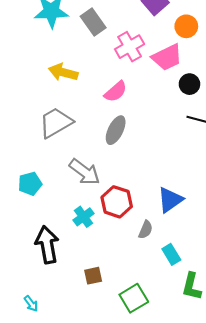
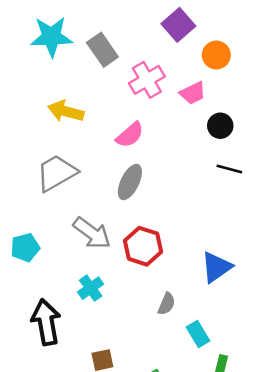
pink trapezoid: (167, 57) -> (193, 93), size x0.7
blue triangle: (170, 200) -> (216, 267), moved
red hexagon: (117, 202) -> (143, 246), moved

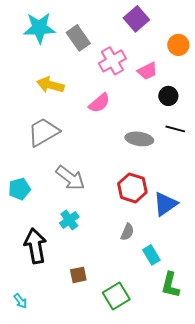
orange circle: (216, 55) -> (178, 45), moved
gray ellipse: (130, 182) -> (139, 139), moved, turned 72
red hexagon: (143, 246) -> (132, 188), moved

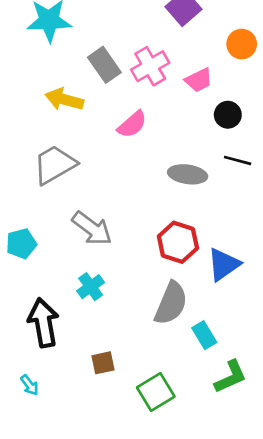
gray rectangle: (78, 38) -> (104, 65), moved
gray semicircle: (127, 232) -> (171, 303), size x1.8
green L-shape: (170, 285) -> (231, 377), turned -128
cyan arrow: (20, 301) -> (30, 385), moved

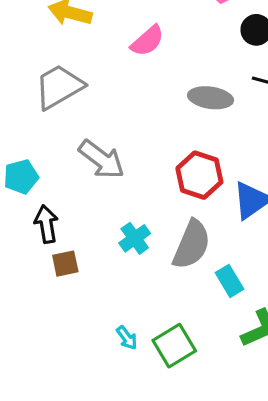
cyan cross: (91, 287) -> (135, 238), moved
black arrow: (43, 323) -> (46, 224), moved, size x0.7
brown square: (103, 363) -> (65, 264), moved
cyan arrow: (30, 385) -> (127, 338), moved

